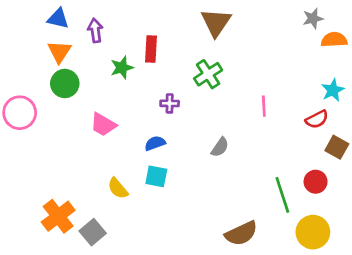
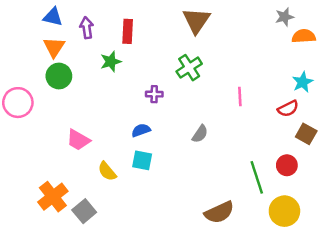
red rectangle: (151, 49) -> (128, 31), moved
pink trapezoid: (103, 125) -> (78, 140), moved

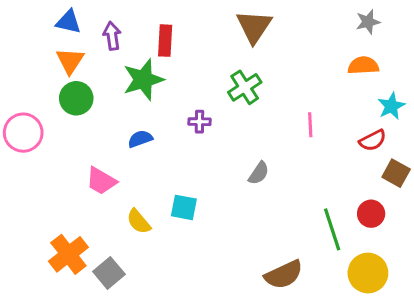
orange semicircle: (304, 36) -> (363, 66), moved
green star: (111, 62) -> (143, 80), size x1.5
blue semicircle: (141, 130) -> (140, 139), moved

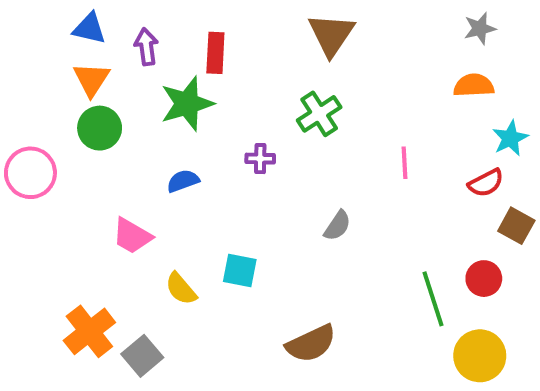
brown semicircle: (284, 275) -> (311, 344), moved

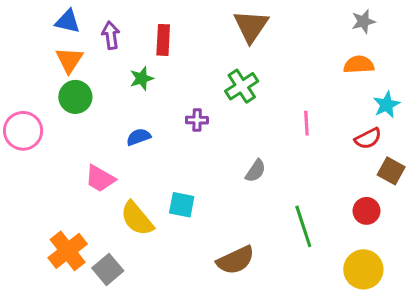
green star: (187, 104) -> (142, 78), size x0.6
yellow semicircle: (181, 289) -> (137, 219), size x1.4
green line: (433, 299) -> (303, 226), moved

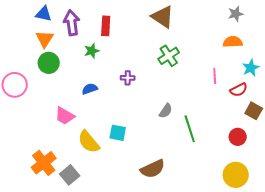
brown triangle: (251, 26) -> (163, 17), turned -30
purple arrow: (111, 35) -> (72, 23), size x1.4
green cross: (242, 86) -> (169, 56), moved
pink line: (306, 123) -> (215, 76), moved
green line: (303, 226) -> (190, 129), moved

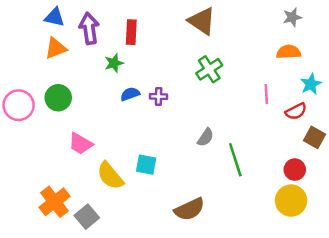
orange triangle: (45, 39) -> (56, 48), turned 36
green circle: (49, 63) -> (58, 98), moved
blue semicircle: (90, 89) -> (130, 94), moved
yellow circle: (236, 175) -> (291, 201), moved

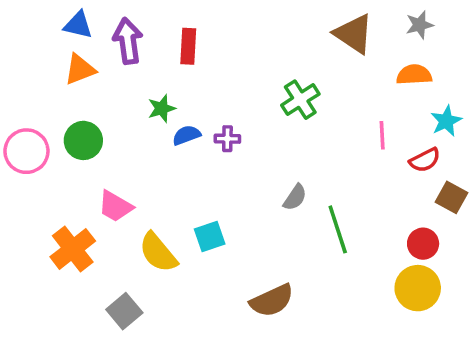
brown triangle: (202, 21) -> (354, 34), moved
green star: (114, 63) -> (162, 108), moved
cyan square: (146, 165) -> (210, 237), turned -30
orange cross: (54, 202) -> (73, 249), moved

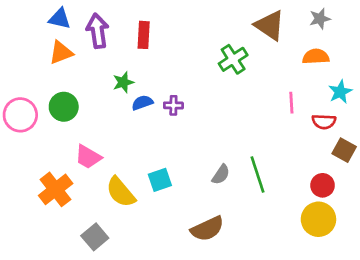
green cross: (300, 100) -> (233, 59), moved
red semicircle: (425, 160) -> (324, 122), turned 30
gray semicircle: (295, 197) -> (221, 175), moved

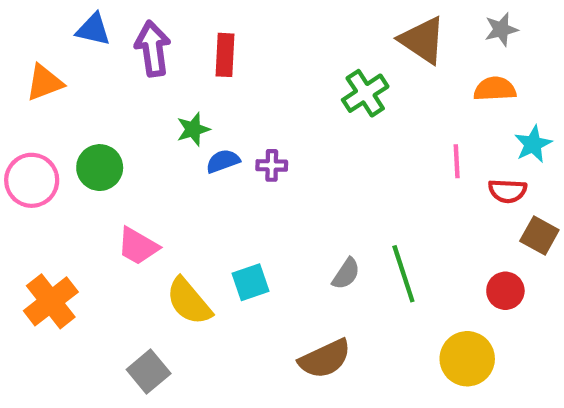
orange triangle: (61, 53) -> (44, 83), moved
orange cross: (56, 189) -> (51, 301), moved
yellow circle: (318, 219) -> (467, 359), moved

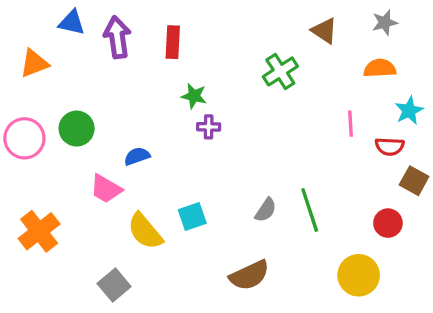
brown triangle: (423, 40) -> (324, 31), size x0.7
green star: (193, 129) -> (194, 96), moved, turned 30
blue semicircle: (223, 161) -> (137, 156), moved

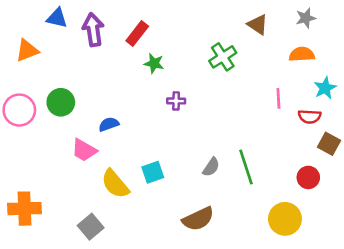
red rectangle: (173, 42) -> (137, 34), turned 35
green star: (194, 96) -> (154, 63), moved
purple cross: (209, 127) -> (176, 101), moved
orange cross: (39, 231) -> (24, 209), moved, turned 36

